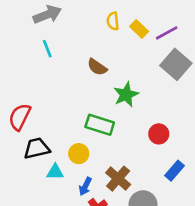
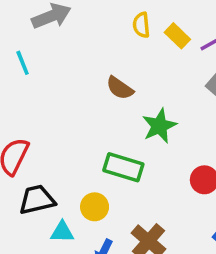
cyan line: (47, 49) -> (23, 63), moved

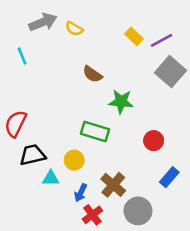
yellow semicircle: (141, 25) -> (74, 29), moved, turned -54
green star: (159, 126) -> (121, 102), turned 30

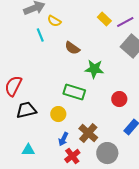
yellow semicircle: (74, 29) -> (54, 21), moved
cyan line: (22, 56) -> (40, 35), moved
cyan triangle: (51, 178) -> (28, 150), moved

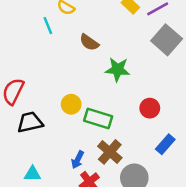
green rectangle: (74, 92) -> (98, 118), moved
yellow circle: (58, 114) -> (71, 104), moved

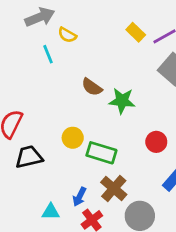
brown semicircle: (89, 42) -> (92, 87), moved
cyan triangle: (32, 174) -> (51, 212), moved

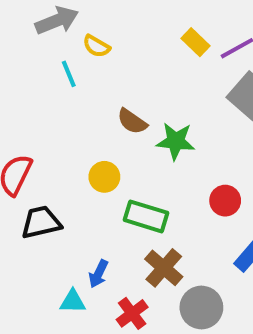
yellow circle: (73, 138) -> (104, 177), moved
blue arrow: (80, 197) -> (98, 274), moved

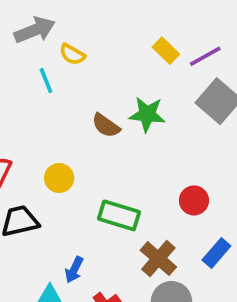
green star: (176, 141) -> (147, 114), moved
yellow circle: (104, 177) -> (59, 178), moved
brown cross: (164, 268) -> (158, 259), moved

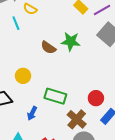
red circle: (194, 200) -> (96, 98), moved
blue arrow: (74, 270) -> (32, 113), moved

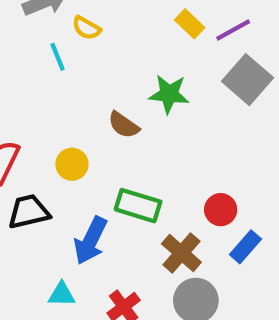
brown semicircle: (48, 47) -> (124, 125), moved
blue arrow: (32, 113) -> (91, 241), size x1.6

